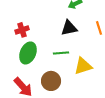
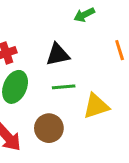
black triangle: (69, 28) -> (58, 54), moved

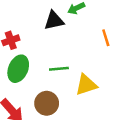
black triangle: (58, 54) -> (54, 21), moved

